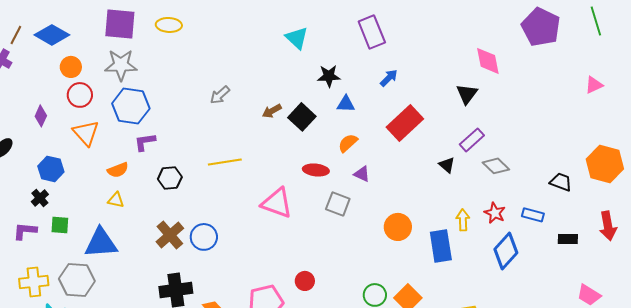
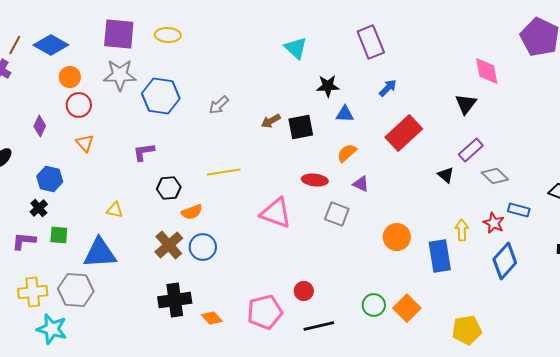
blue hexagon: (131, 106) -> (161, 96), moved
black square: (302, 117) -> (301, 127), turned 36
orange triangle: (86, 133) -> (85, 143), size x0.7
orange semicircle: (118, 170) -> (192, 212), moved
blue rectangle: (533, 215) -> (519, 210), moved

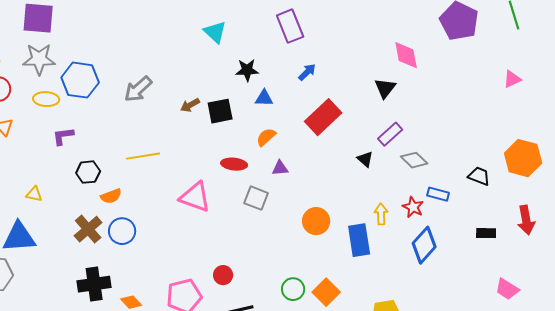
yellow ellipse: (168, 35) -> (46, 99), moved
gray arrow: (219, 105) -> (138, 89), size x1.4
purple triangle: (361, 184) -> (280, 168), turned -30

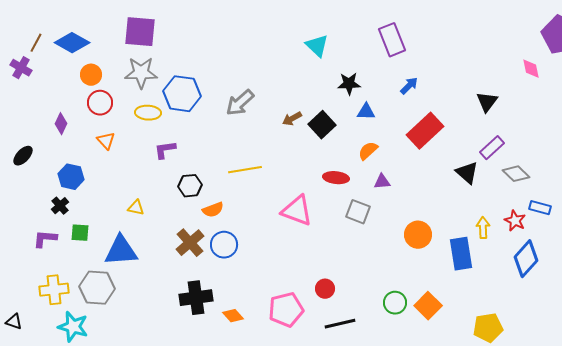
pink diamond: (406, 55) -> (531, 69), moved, size x0.7
black square: (220, 111) -> (322, 125), turned -32
black triangle: (365, 159) -> (467, 173), size x1.4

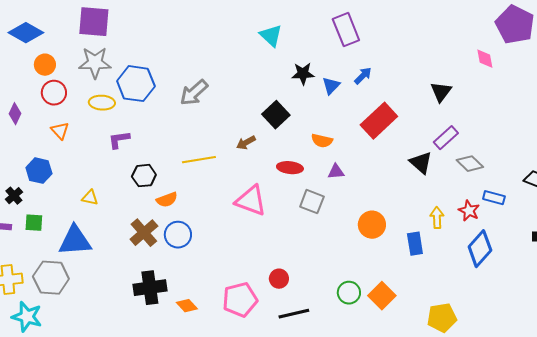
blue triangle: (366, 112) -> (331, 86), moved, turned -48
brown arrow: (292, 119) -> (246, 143), moved
orange semicircle: (368, 151) -> (322, 141), turned -125
blue hexagon: (71, 177) -> (39, 171), moved
blue rectangle: (461, 254) -> (415, 244), size x0.7

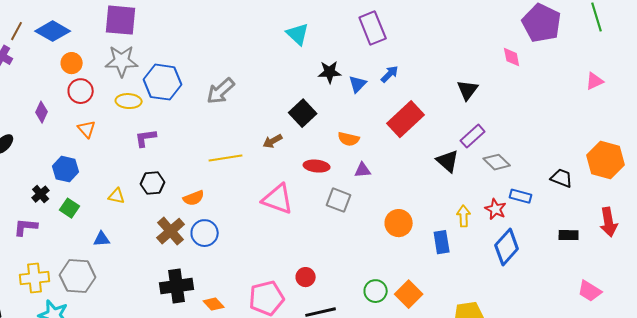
black hexagon: (144, 176) -> (153, 183), moved
green square: (34, 223) -> (70, 208), moved, turned 30
blue triangle: (75, 241) -> (102, 239), size x0.5

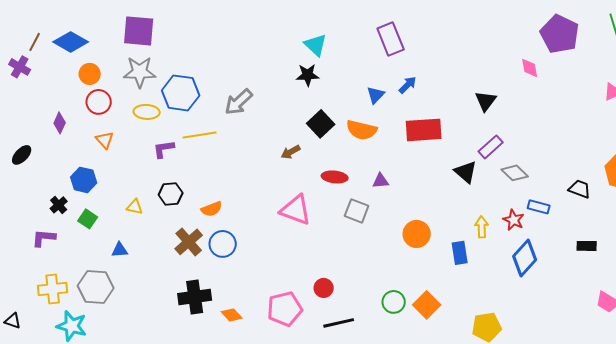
black star: (330, 72) -> (308, 75), moved
red rectangle: (406, 119) -> (424, 130), turned 39
orange semicircle: (349, 139) -> (362, 130), moved, size x1.4
yellow line: (226, 158) -> (200, 135), moved

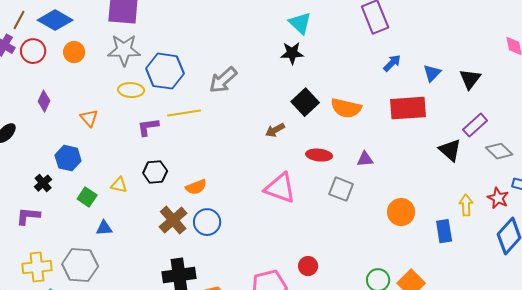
blue triangle: (376, 95) -> (432, 73), moved
red circle: (99, 102) -> (33, 51), moved
green square: (88, 219) -> (87, 197), moved

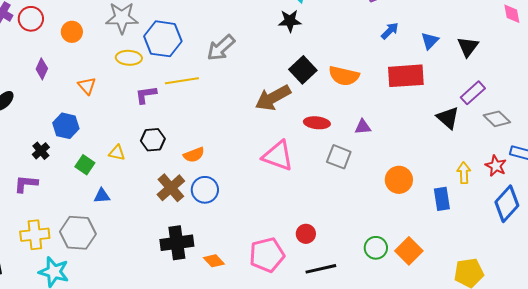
orange circle: (74, 52) -> (72, 32), moved
brown arrow: (275, 130) -> (273, 98), size x1.8

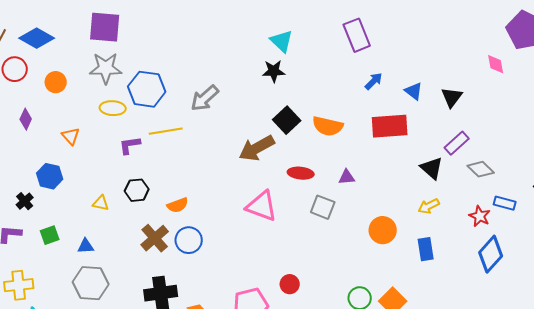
blue triangle: (430, 41) -> (414, 91), turned -36
green square: (85, 165) -> (50, 235), moved, turned 36
yellow arrow: (464, 173) -> (429, 206), moved, turned -115
gray hexagon: (78, 233) -> (91, 283), moved

